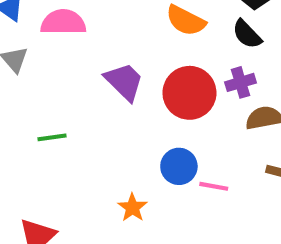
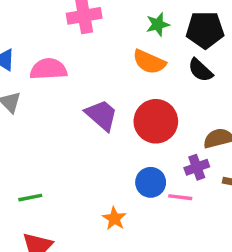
purple cross: (241, 82) -> (197, 167), moved
green line: (52, 137) -> (30, 198), moved

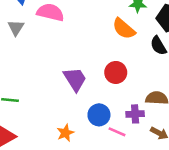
purple trapezoid: (101, 115) -> (75, 79), moved
red circle: (156, 121) -> (116, 72), size x0.7

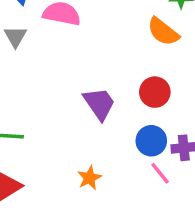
blue circle: (99, 115) -> (151, 141), moved
pink line: (117, 132) -> (160, 173), turned 30

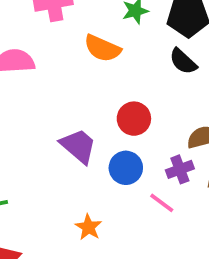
orange semicircle: (163, 32) -> (102, 48), moved
blue circle: (151, 141) -> (126, 168), moved

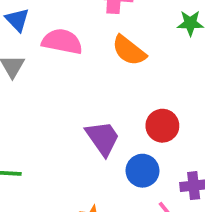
orange semicircle: (102, 48) -> (129, 51), moved

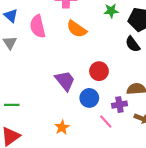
pink semicircle: (62, 41) -> (38, 26), turned -110

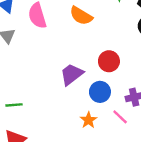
purple trapezoid: (65, 81) -> (72, 74), turned -85
orange star: (62, 127) -> (88, 120), moved

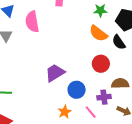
orange semicircle: (81, 16) -> (98, 33), moved
red circle: (109, 61) -> (101, 64), moved

